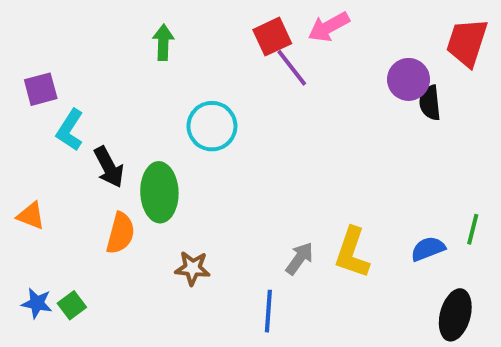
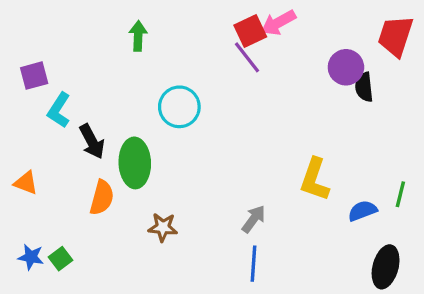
red square: (272, 37) -> (250, 31), moved
yellow L-shape: (352, 253) -> (315, 179), moved
blue line: (268, 311) -> (254, 264), moved

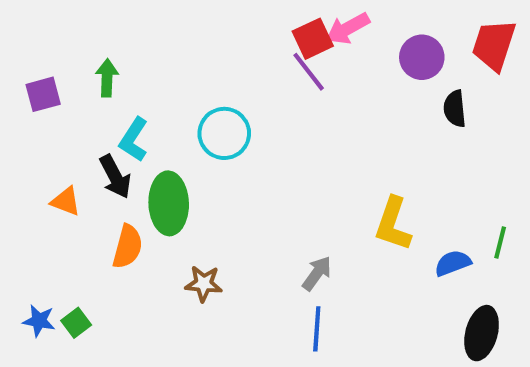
green arrow: (138, 36) -> (107, 78), moved
purple circle: (346, 67) -> (422, 57), moved
cyan L-shape: (59, 110) -> (134, 140), moved
orange triangle: (26, 183) -> (66, 201), moved

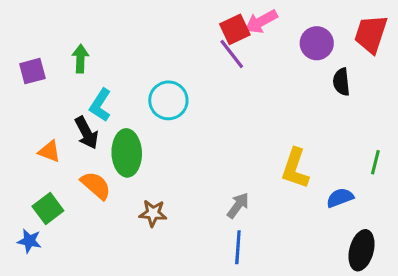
green line: (500, 242) -> (375, 162), moved
orange semicircle: (128, 247) -> (96, 185), turned -64
green square: (76, 323) -> (48, 209), moved, size x1.4

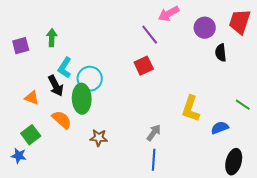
red square: (235, 29) -> (144, 66), moved
cyan circle: (168, 100) -> (90, 79), moved
green line: (375, 162) -> (243, 105), turned -70

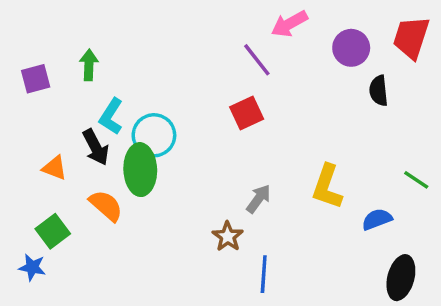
gray arrow: (154, 133) -> (259, 199), moved
brown star: (99, 138) -> (228, 236), moved, turned 30

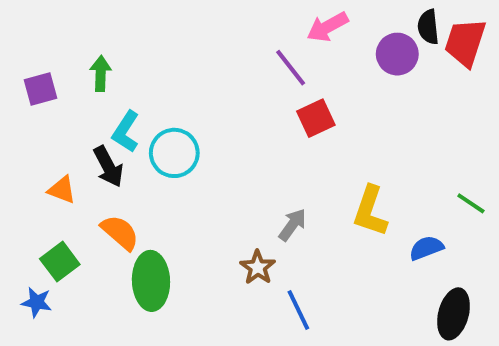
black semicircle: (379, 91) -> (428, 27), moved
red square: (247, 113) -> (316, 118), moved
green ellipse: (140, 170) -> (151, 281), moved
blue line: (264, 274) -> (298, 310), turned -30

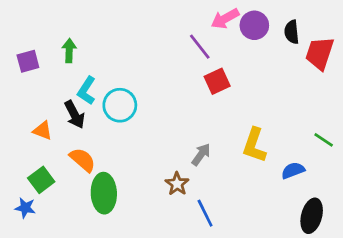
black semicircle: (428, 27) -> (292, 32), moved
red trapezoid: (465, 42) -> (320, 53), moved
purple circle: (397, 54) -> (254, 25), moved

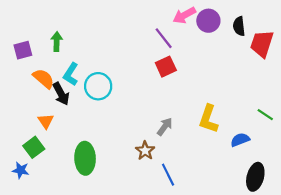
red square: (217, 81) -> (166, 67), moved
orange triangle: (43, 131) -> (46, 121), moved, turned 35
orange semicircle: (83, 160) -> (44, 79), moved

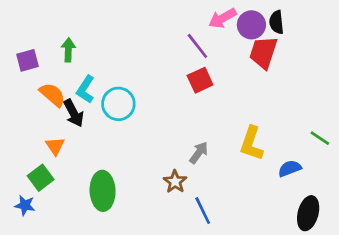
black semicircle: (239, 26) -> (276, 22), moved
red trapezoid: (262, 44) -> (263, 52), moved

